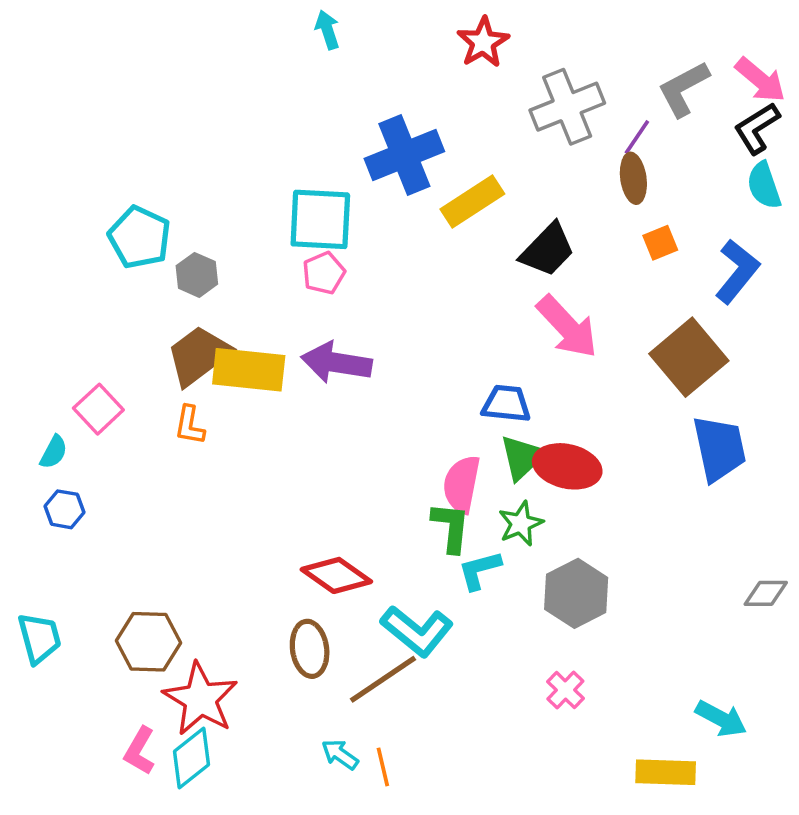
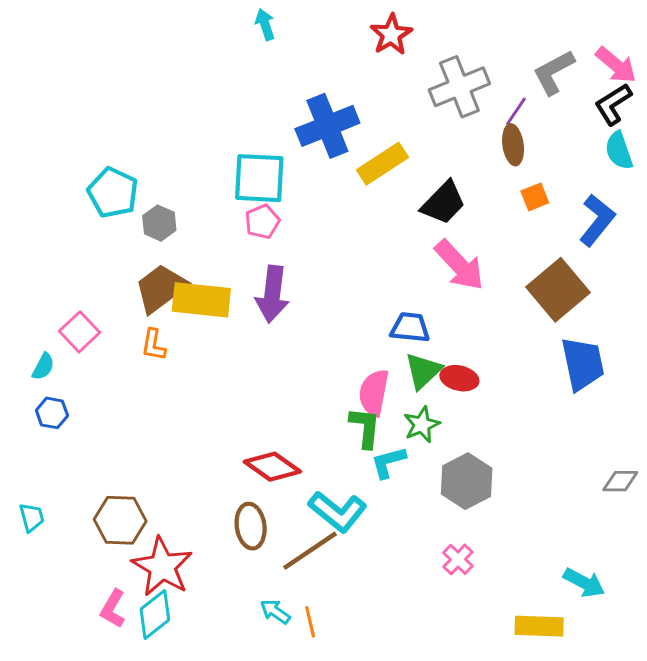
purple arrow: (336, 363) -> (272, 294), turned -92
red ellipse: (567, 466) -> (459, 378), size x0.7
cyan trapezoid: (39, 638) -> (32, 517), size x0.7

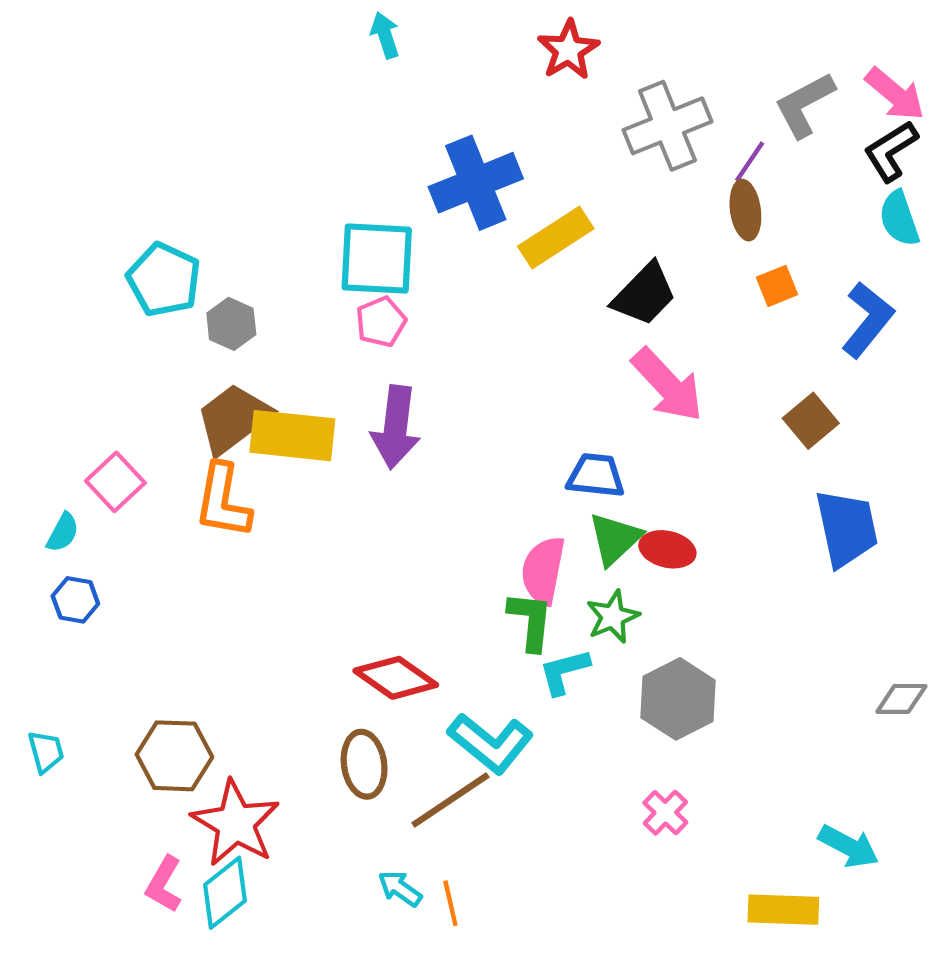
brown square: (558, 290) -> (811, 421), size x0.6
orange L-shape: (153, 345) -> (223, 501), size x1.6

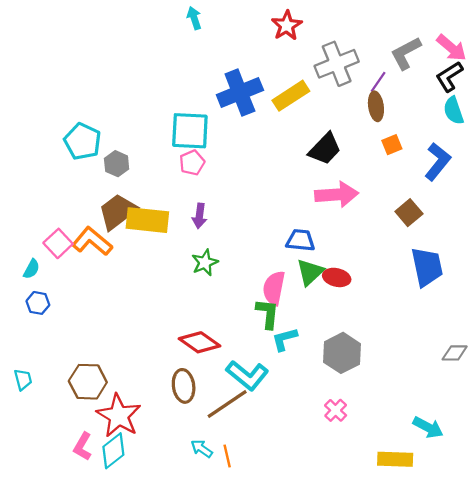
yellow rectangle: (556, 237) -> (291, 96), moved
pink arrow: (667, 385) -> (337, 195), turned -51
purple arrow: (396, 427) -> (199, 216), size x0.6
orange L-shape: (223, 501) -> (92, 241), moved, turned 120
green star: (613, 617) -> (205, 263), moved

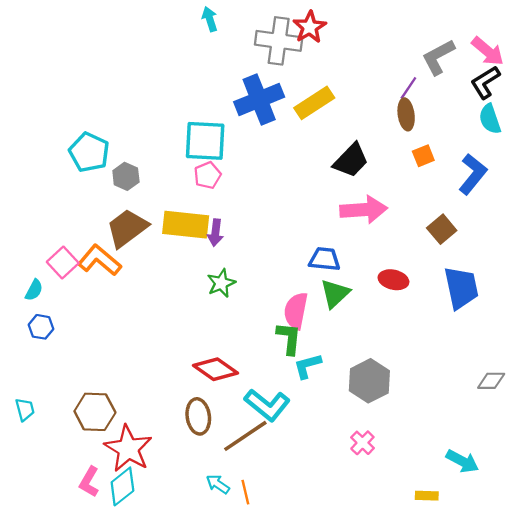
gray cross: (337, 64) -> (279, 41), moved, turned 30
yellow rectangle: (147, 220) -> (186, 225), moved
red ellipse: (337, 277) -> (393, 280), moved
yellow rectangle: (395, 459) -> (427, 496), size x0.6

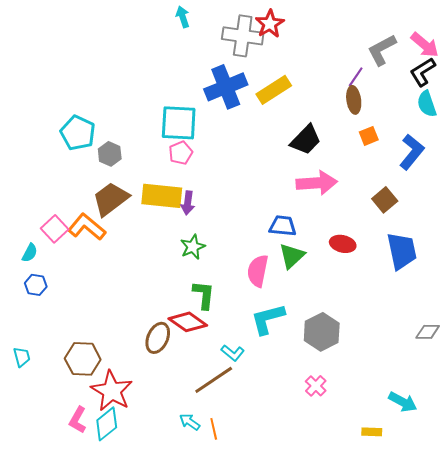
green L-shape: (289, 338) -> (204, 295), moved
cyan L-shape: (307, 366) -> (268, 319), size x1.4
cyan L-shape: (267, 405) -> (233, 353), size x0.6
brown ellipse: (198, 416) -> (158, 338), moved, turned 32

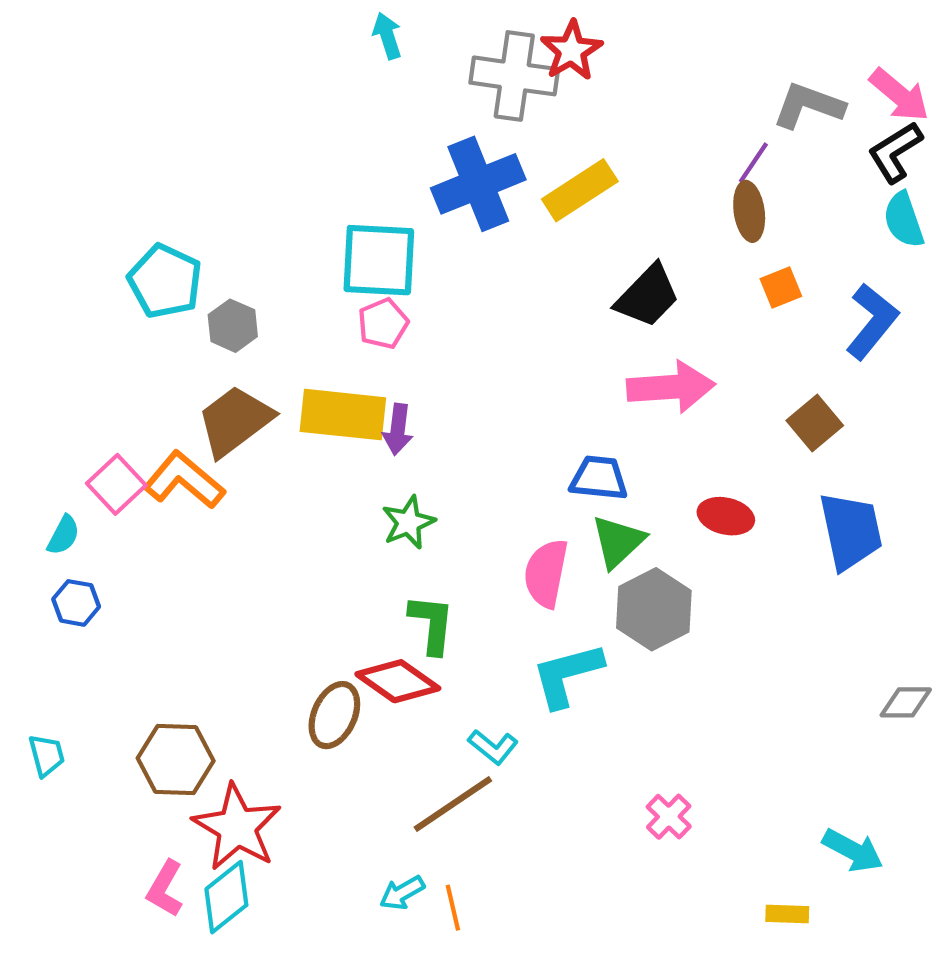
gray L-shape: (382, 50) -> (808, 106), turned 48
gray hexagon: (322, 332) -> (654, 609), moved
cyan arrow: (190, 422) -> (402, 893), turned -65

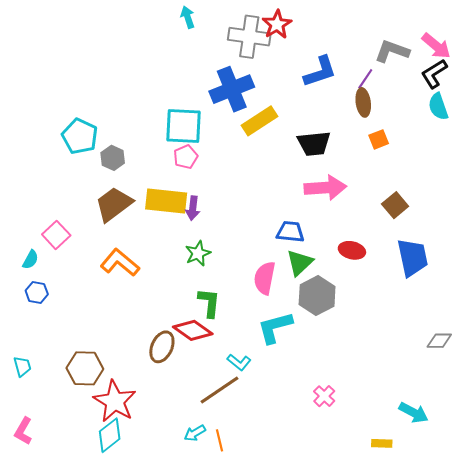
yellow rectangle: (580, 190) -> (260, 121), moved
black trapezoid: (648, 296) -> (314, 144), turned 40
blue L-shape: (872, 321) -> (320, 72), moved, turned 33
orange L-shape: (184, 480) -> (120, 263), moved
pink L-shape: (165, 889) -> (23, 431), moved

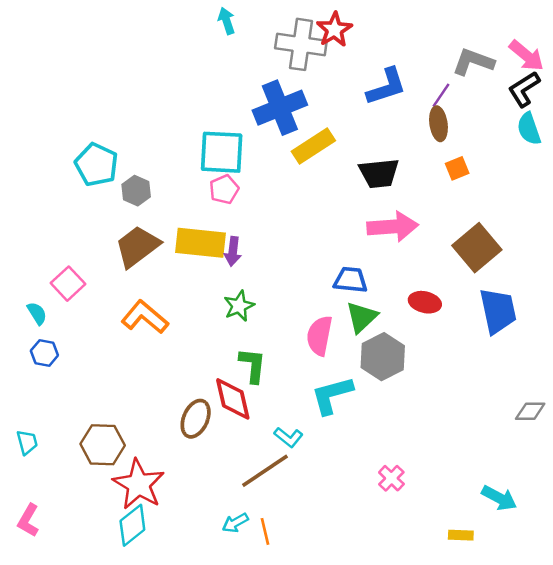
brown square: (395, 205) -> (477, 248), size x1.5
cyan semicircle: (31, 260) -> (37, 313), turned -60
red diamond: (193, 330) -> (233, 399), turned 42

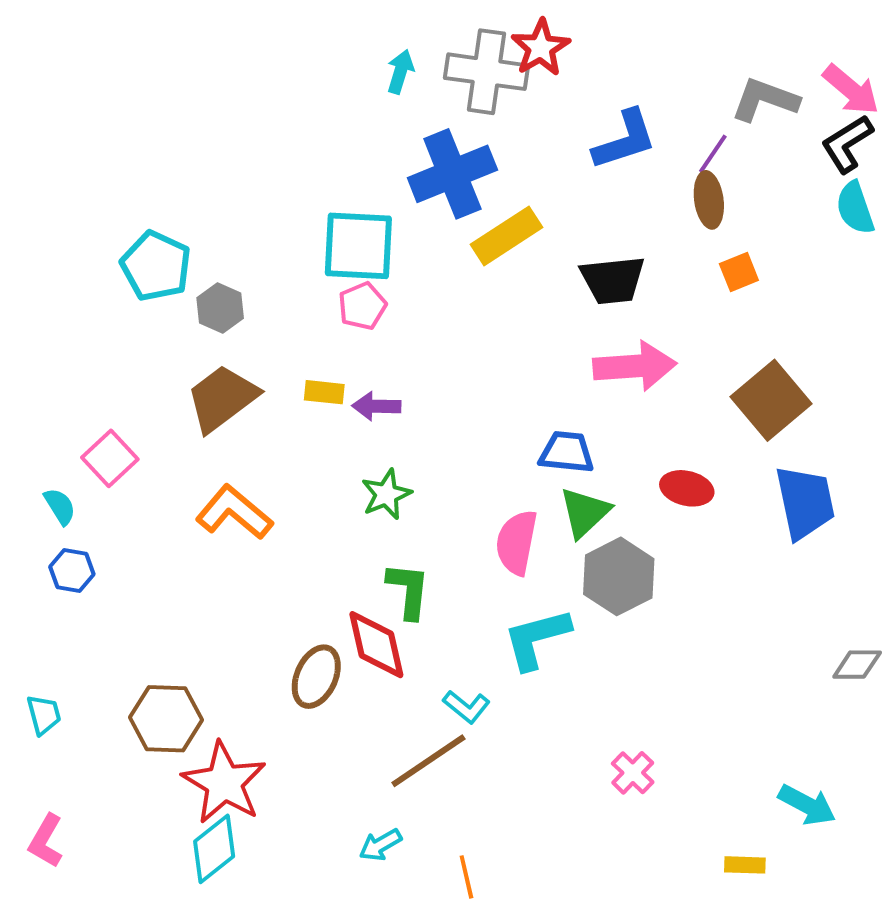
cyan arrow: (227, 21) -> (400, 72), moved, turned 35
yellow rectangle: (201, 243) -> (324, 392), size x0.5
purple arrow: (233, 251) -> (376, 406), turned 84
orange line: (265, 531) -> (466, 877), moved

